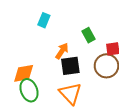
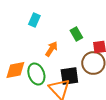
black square: (70, 66) -> (69, 76), moved
green ellipse: (29, 90) -> (36, 74), moved

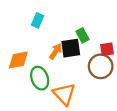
orange diamond: (15, 70) -> (18, 60), moved
black square: (69, 76) -> (71, 48), moved

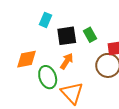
black square: (71, 48) -> (67, 36), moved
orange arrow: (56, 51) -> (67, 61), moved

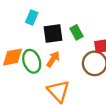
green ellipse: (48, 77) -> (32, 61), moved

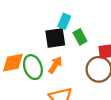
cyan rectangle: (32, 17) -> (64, 21), moved

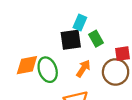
orange arrow: (55, 65) -> (83, 69), moved

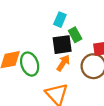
black square: (71, 40) -> (62, 45), moved

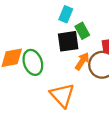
orange arrow: (63, 63) -> (82, 61), moved

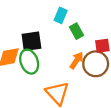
black square: (68, 41) -> (31, 41), moved

